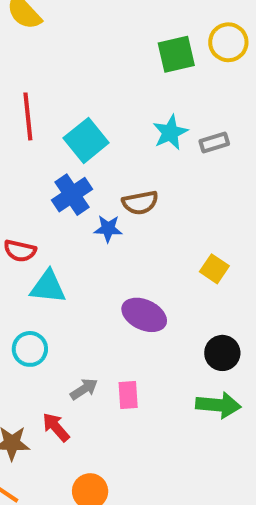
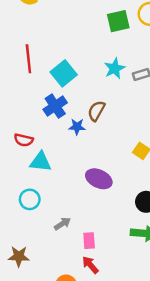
brown semicircle: (140, 203) -> (96, 111), turned 130
pink rectangle: (128, 395) -> (89, 241), moved
red arrow: (56, 427) -> (90, 265), moved

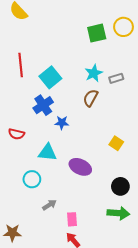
brown semicircle: (96, 111) -> (91, 98), moved
cyan triangle: (41, 162) -> (47, 152), moved
cyan circle: (30, 199) -> (32, 179), moved

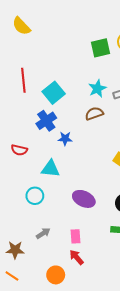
brown semicircle: (91, 98) -> (94, 114), turned 42
purple ellipse: (80, 167) -> (84, 199), moved
gray arrow: (49, 205) -> (43, 233), moved

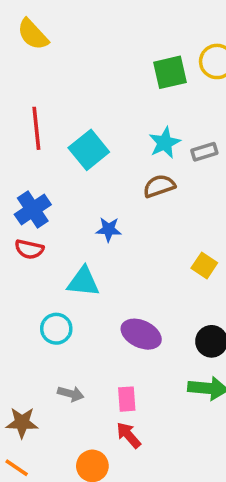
blue cross: (46, 121) -> (33, 210), moved
gray arrow: (43, 233) -> (71, 394), turned 48

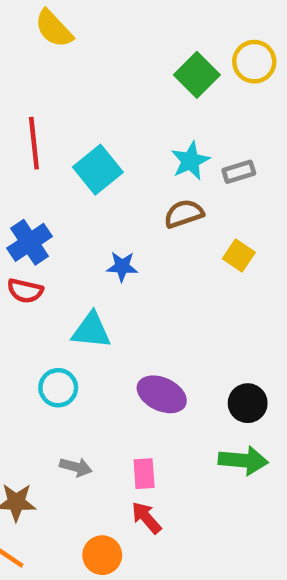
yellow semicircle: (33, 34) -> (54, 29), moved
green square: (170, 72) -> (197, 75), turned -32
yellow square: (204, 265) -> (239, 256), moved

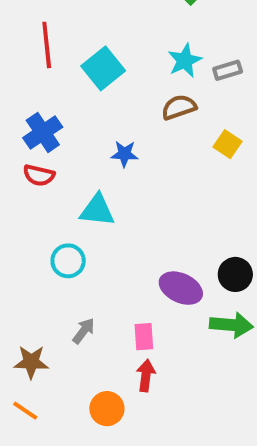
purple ellipse: (162, 394) -> (181, 288), moved
gray arrow: (76, 467) -> (84, 331), turned -68
red arrow: (146, 518) -> (146, 376), turned 48

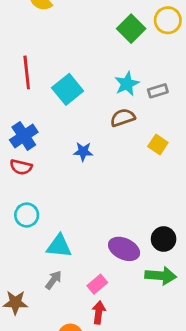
cyan triangle: (97, 210) -> (59, 246), moved
cyan circle: (68, 261) -> (27, 215), moved
pink rectangle: (144, 337) -> (97, 284), turned 54

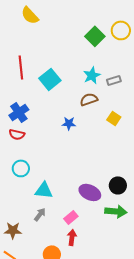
blue star: (83, 151) -> (69, 123), moved

